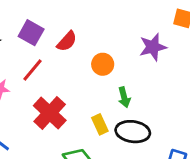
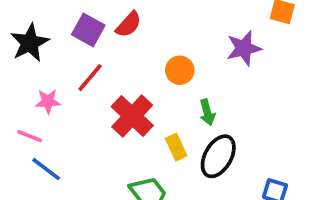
red semicircle: (67, 41) -> (128, 24), moved
red cross: (50, 113) -> (132, 116), moved
black ellipse: (133, 132) -> (218, 156), turned -68

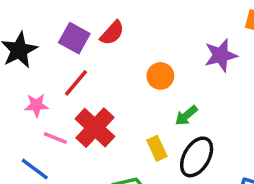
green arrow: (207, 112) -> (186, 116), turned 65
red cross: (132, 116) -> (95, 128), moved
pink line: (30, 136) -> (55, 138), moved

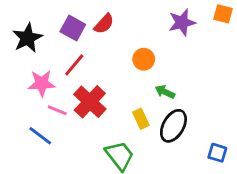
purple star: (221, 55) -> (182, 22), moved
pink star: (36, 105) -> (42, 83), size x1.4
green arrow: (186, 116) -> (165, 92), turned 66

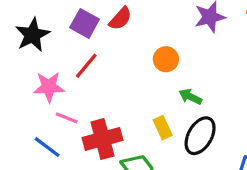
red cross: (90, 102) -> (102, 139), moved, turned 32

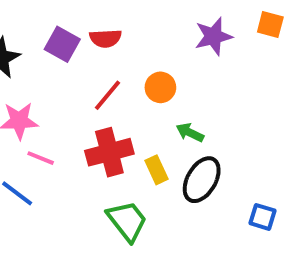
red semicircle: (120, 19) -> (105, 38), turned 45
red line: (86, 66) -> (107, 95), moved
red cross: (102, 139) -> (109, 152), moved

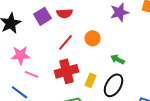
purple square: (62, 44) -> (43, 16), turned 30
green arrow: (190, 133) -> (118, 59), moved
yellow rectangle: (157, 170) -> (91, 80), turned 48

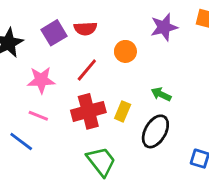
orange circle: (93, 38) -> (125, 51), moved
pink star: (21, 55) -> (41, 80), moved
yellow rectangle: (91, 80) -> (123, 111), moved

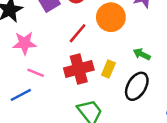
orange circle: (125, 51) -> (111, 17), size x1.5
pink star: (41, 80) -> (25, 43), moved
blue line: (21, 141) -> (21, 95), turned -65

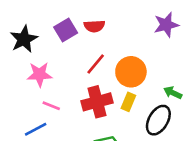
orange circle: (111, 17) -> (131, 72), moved
green arrow: (142, 54) -> (173, 93), moved

